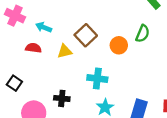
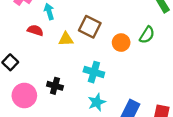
cyan arrow: (44, 27) -> (49, 12), turned 42
brown square: (86, 35) -> (90, 27), turned -30

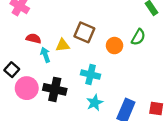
cyan arrow: (49, 12) -> (45, 55), moved
black cross: (55, 86) -> (55, 89), size x1.5
pink circle: (24, 96) -> (27, 88), moved

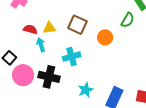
green semicircle: (138, 37) -> (128, 20), moved
yellow triangle: (63, 45) -> (49, 28), moved
cyan cross: (91, 75) -> (72, 57), moved, turned -30

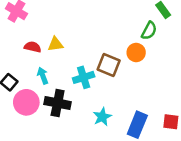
brown square: (77, 25) -> (109, 65), moved
orange circle: (105, 37) -> (136, 53), moved
cyan arrow: (41, 45) -> (43, 76), moved

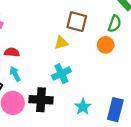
yellow triangle: (55, 44) -> (61, 43), moved
brown square: (109, 65) -> (77, 22), moved
cyan arrow: (43, 76) -> (15, 74), moved

